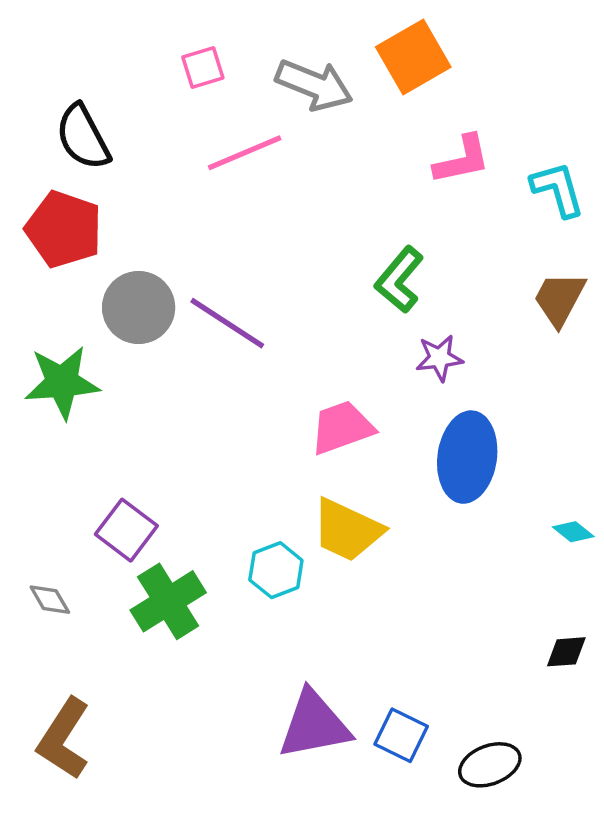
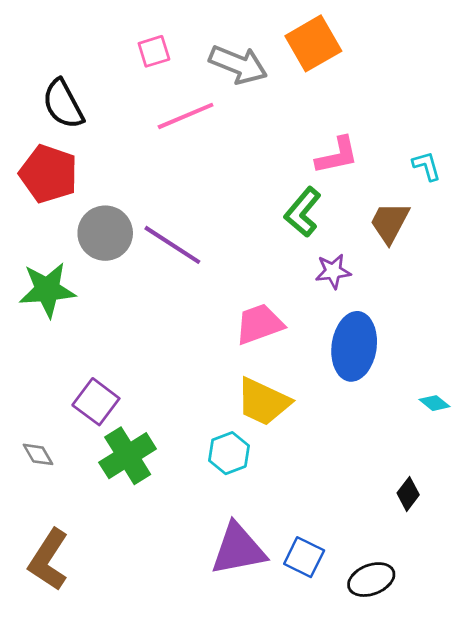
pink L-shape: (462, 160) -> (337, 155), moved
cyan L-shape: (558, 189) -> (427, 166), moved, size x0.7
brown trapezoid: (559, 299) -> (390, 223), moved
cyan hexagon: (276, 570) -> (229, 453), moved
black diamond: (566, 652) -> (408, 494), moved, turned -48

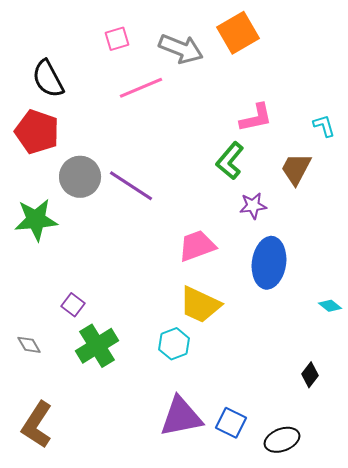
purple square: (96, 402) -> (73, 305), size x0.7

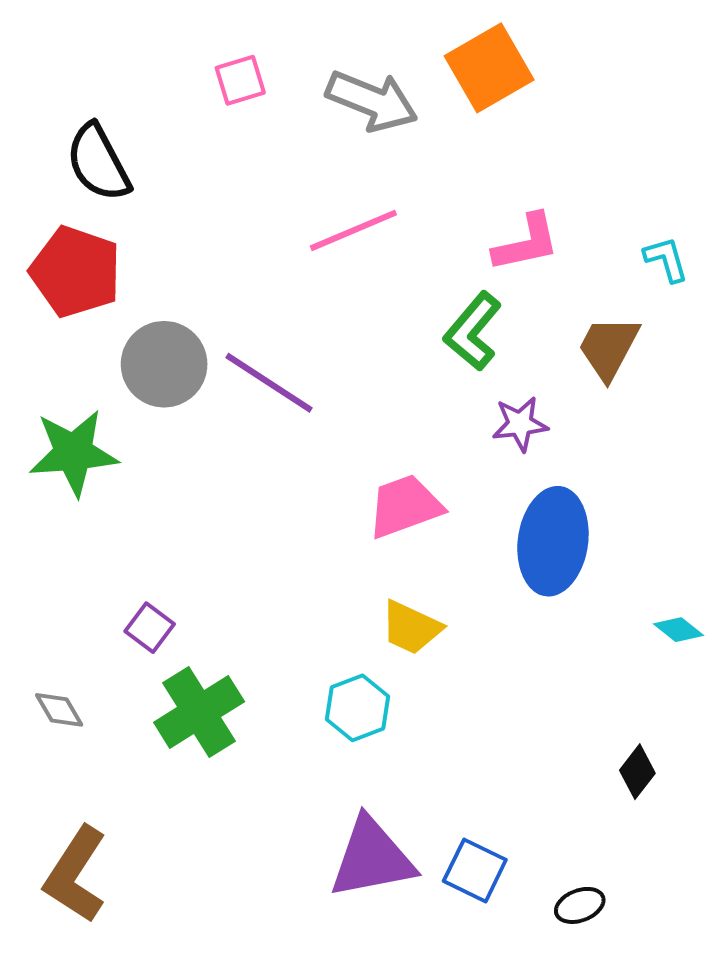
pink line: (141, 88) -> (353, 230), moved
yellow trapezoid: (200, 305) -> (411, 628), size x0.7
black ellipse: (282, 440) -> (580, 905), size x0.7

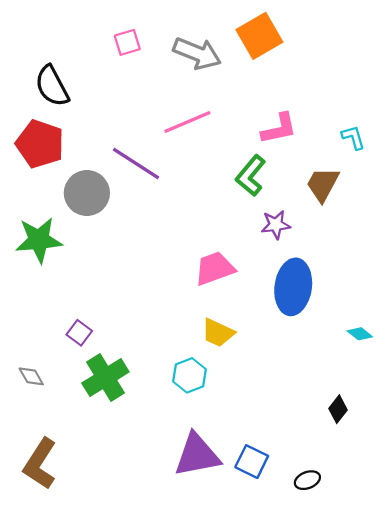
purple line: (269, 383) -> (136, 164), moved

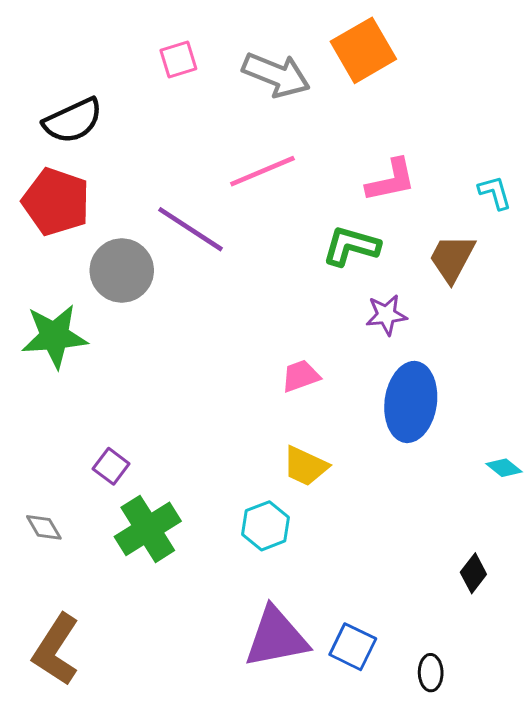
black semicircle: (52, 86) -> (73, 121), turned -87
green L-shape: (251, 176) -> (351, 246), turned 66
pink trapezoid: (215, 268) -> (301, 376), size x0.7
black ellipse: (307, 480) -> (431, 673), turned -70

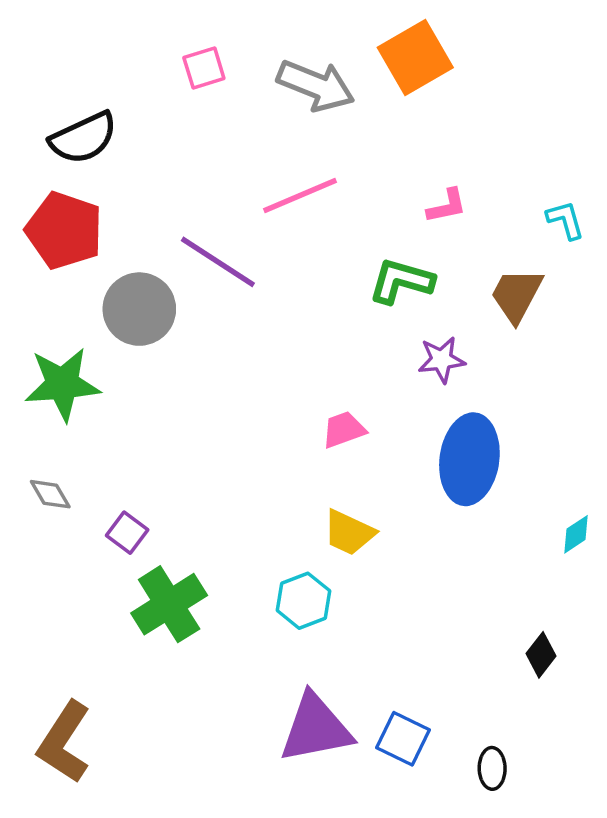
pink L-shape: (391, 180) -> (447, 206), size x0.7
cyan diamond: (504, 468) -> (576, 534), turned -72
gray diamond: (44, 527) -> (50, 494), moved

